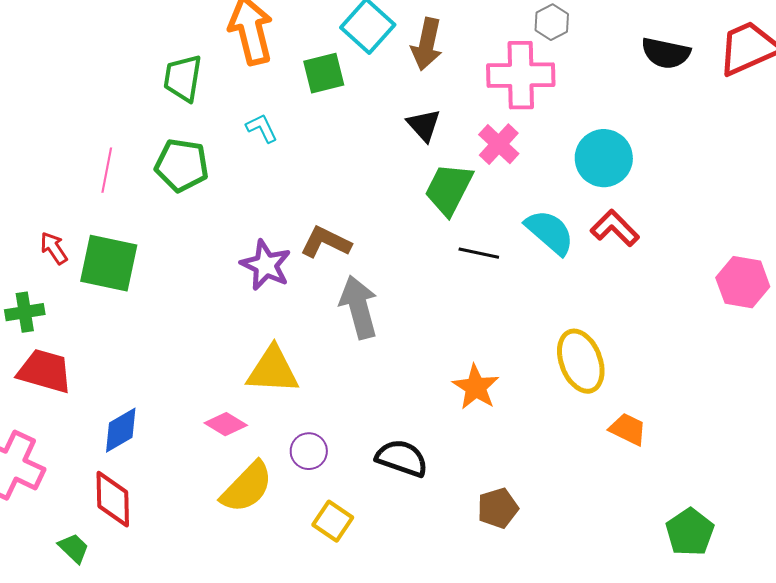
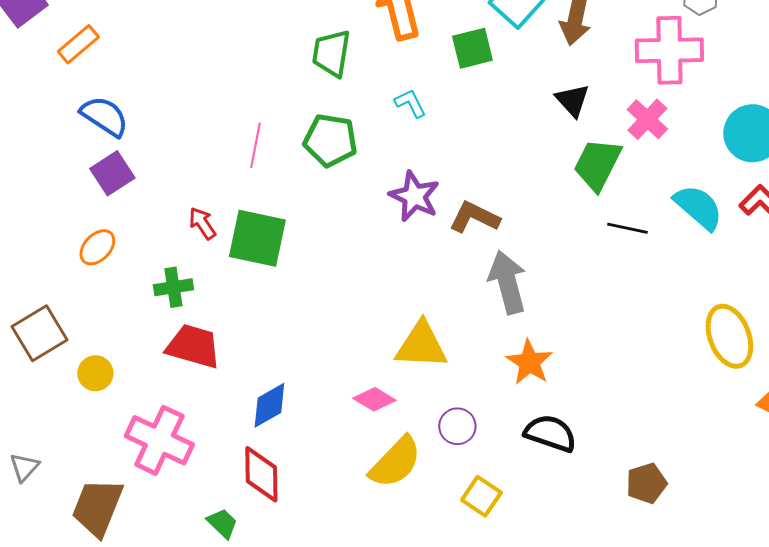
purple star: (266, 265) -> (414, 196), moved
orange star: (476, 387) -> (529, 362), moved

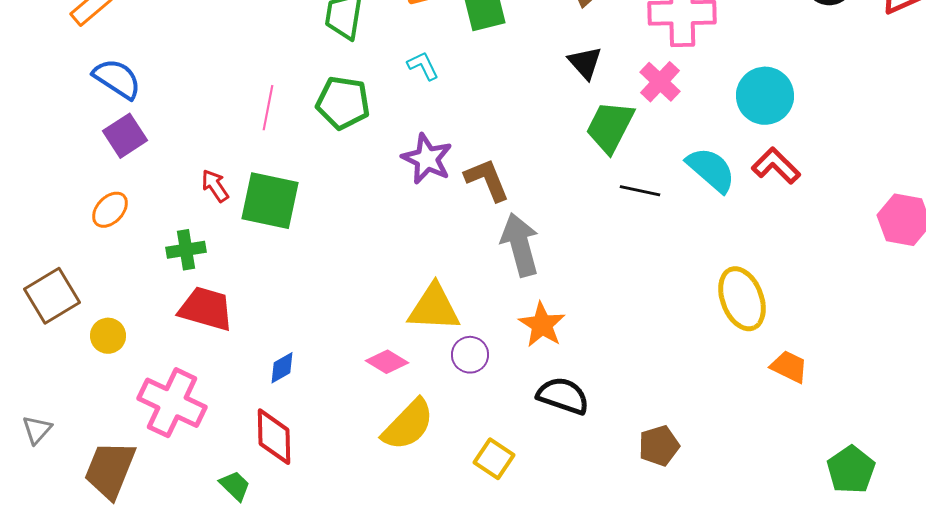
brown L-shape: (474, 217) -> (487, 180), turned 42
blue diamond: (269, 405) -> (282, 368), size x0.7
purple circle: (457, 426) -> (470, 355), moved

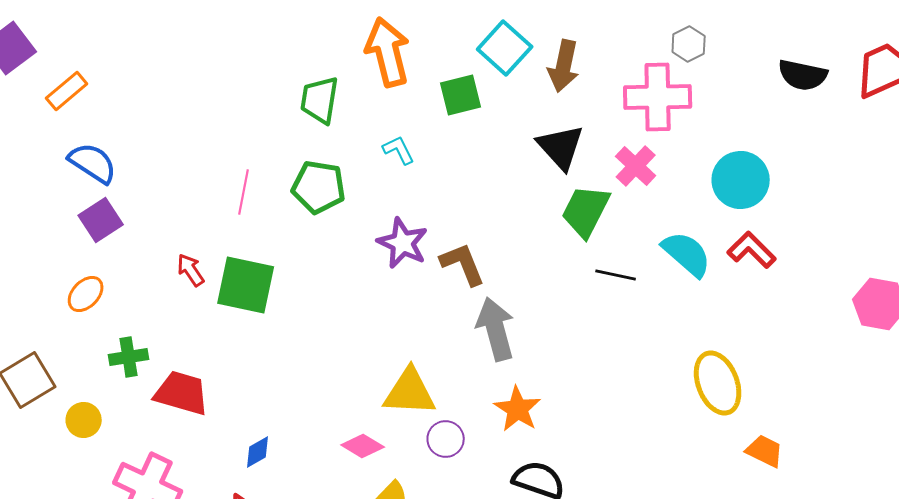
black triangle: (585, 63) -> (561, 147), size x1.4
green cross: (186, 250) -> (129, 357), moved

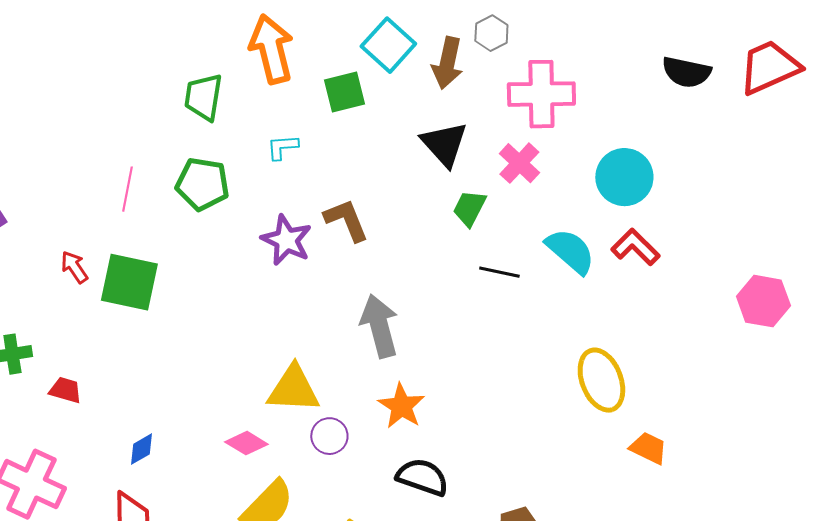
gray hexagon: (689, 44) -> (491, 33), moved
cyan L-shape: (399, 150) -> (282, 147), turned -68
green trapezoid: (586, 211) -> (469, 208), size x0.7
brown L-shape: (463, 264) -> (346, 220), moved
red trapezoid: (182, 393) -> (65, 390), size x0.6

